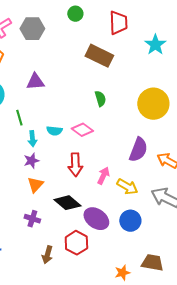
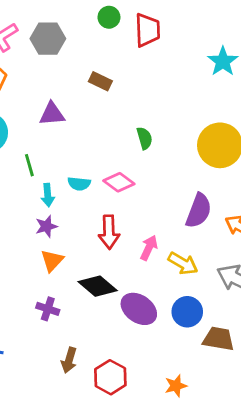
red trapezoid: (118, 23) -> (147, 30), moved
brown rectangle: (99, 56) -> (100, 81), moved, size x0.6
red hexagon: (76, 243) -> (110, 377), moved
brown trapezoid: (152, 263) -> (219, 339), moved

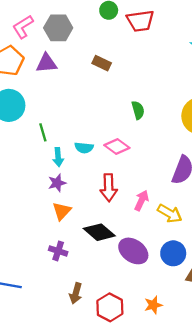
red trapezoid: (147, 30) -> (140, 21), turned 84
purple triangle: (52, 114) -> (46, 63), moved
orange star: (176, 386) -> (153, 305), moved

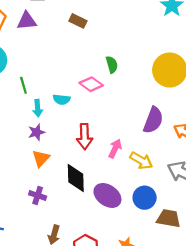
pink diamond: (117, 146) -> (91, 84), moved
black diamond: (99, 232) -> (76, 178), turned 48

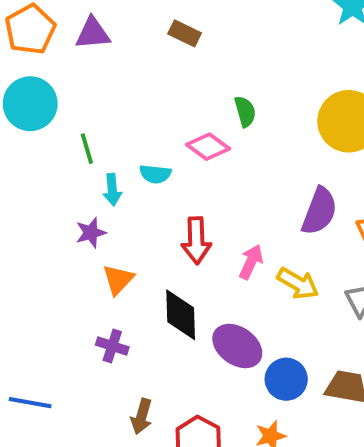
purple star: (37, 132) -> (91, 233), moved
blue circle: (145, 198) -> (286, 379), moved

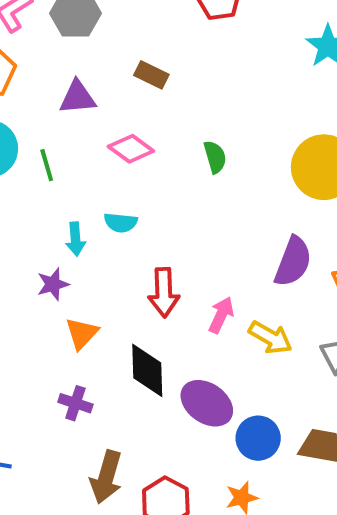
purple triangle: (93, 33) -> (78, 97), moved
pink diamond: (208, 147) -> (131, 149), moved
green line: (87, 149) -> (47, 165), moved
brown arrow: (142, 416) -> (106, 477), size x1.4

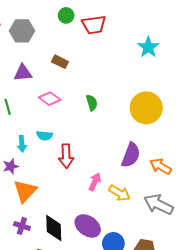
red arrow: (164, 292) -> (66, 156), moved
orange triangle: (82, 333) -> (25, 191), size x1.4
black diamond: (147, 370) -> (54, 228), moved

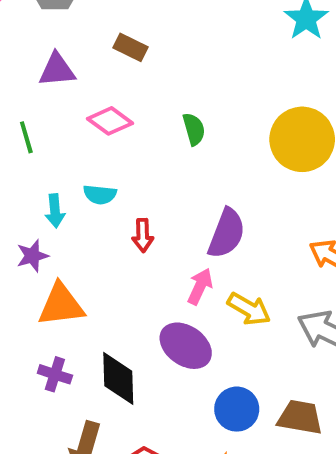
purple semicircle: (131, 155) -> (227, 233), moved
red arrow: (66, 156) -> (143, 235), size x0.7
orange triangle: (25, 191) -> (61, 305), turned 40
purple ellipse: (88, 226) -> (186, 346), moved

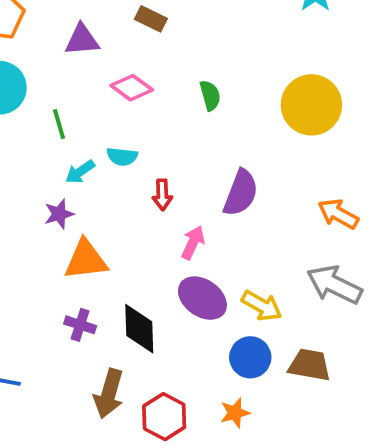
green line: (26, 137) -> (59, 124), moved
cyan arrow: (55, 211) -> (80, 172), turned 60
pink arrow: (200, 286) -> (193, 243), moved
yellow arrow: (249, 309) -> (262, 306), moved

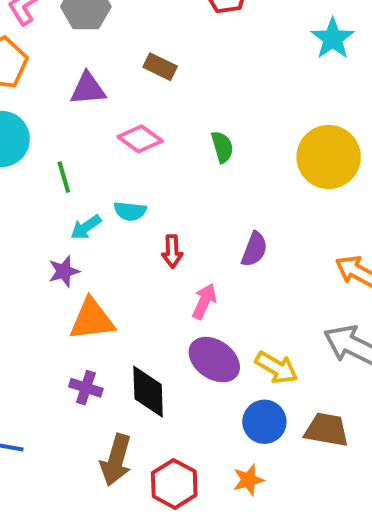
purple semicircle: (241, 193) -> (254, 249), size x0.7

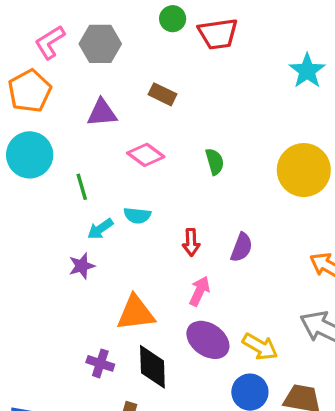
red arrow: (172, 251) -> (191, 242), moved
orange triangle: (92, 319) -> (136, 313), moved

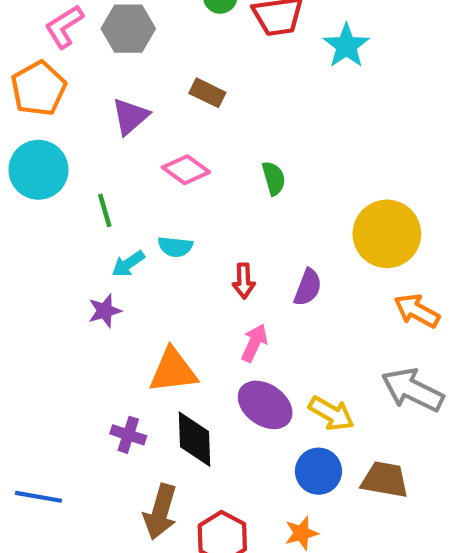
cyan star: (307, 71) -> (346, 46), moved
purple triangle: (102, 113) -> (130, 116), turned -36
yellow circle: (304, 170) -> (387, 234), moved

